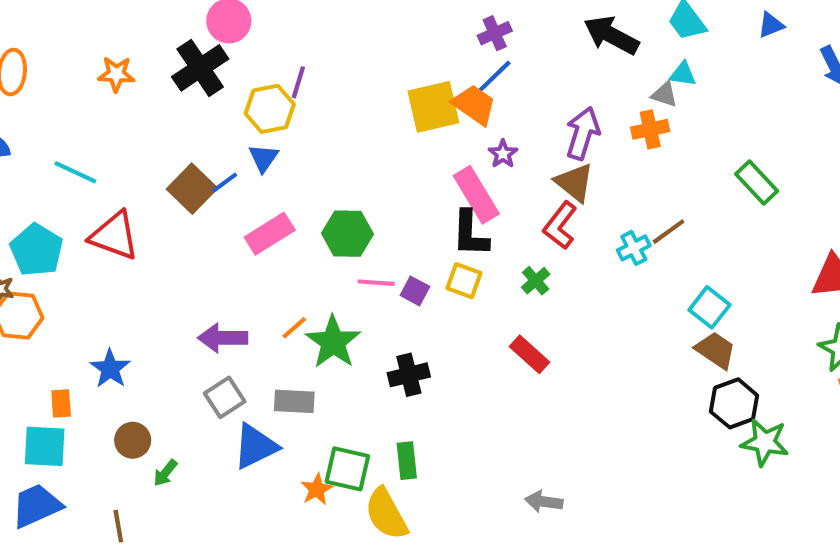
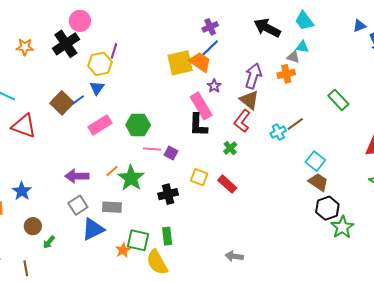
blue triangle: (771, 25) -> (359, 26), moved
yellow square: (464, 281) -> (199, 177), moved
green star: (765, 442) -> (342, 227), turned 30

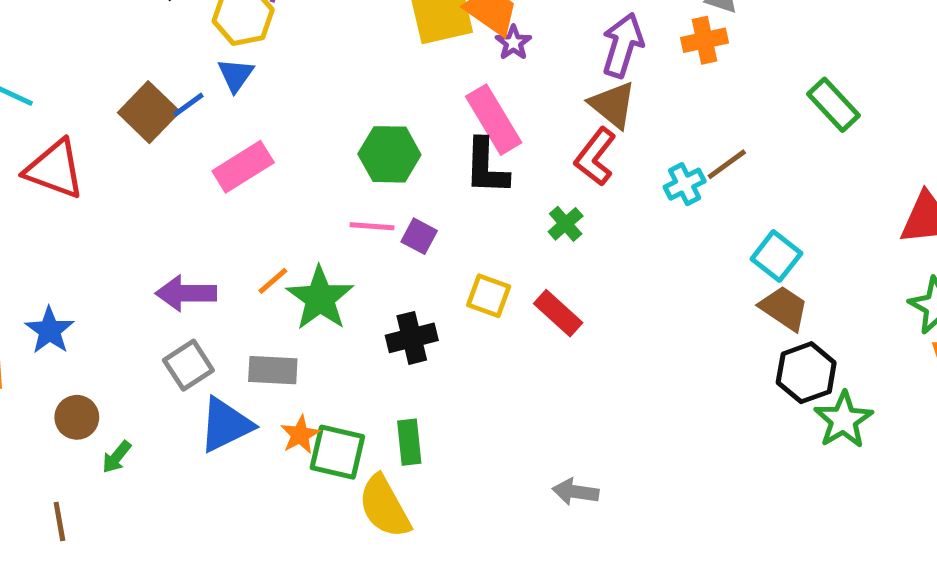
purple star: (214, 86) -> (513, 43), moved
green hexagon: (138, 125) -> (389, 154), moved
orange star: (123, 250) -> (300, 435), moved

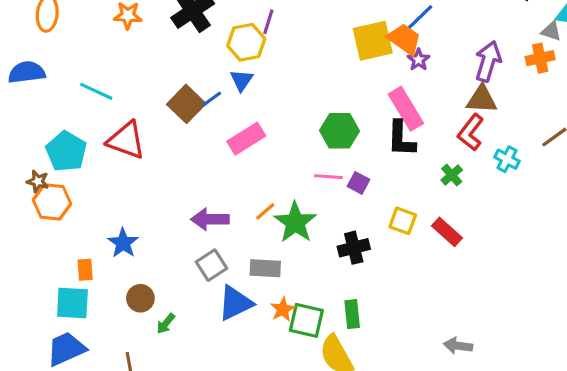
brown triangle: (613, 105) -> (482, 99), turned -36
cyan cross: (685, 184) -> (507, 159), moved, turned -35

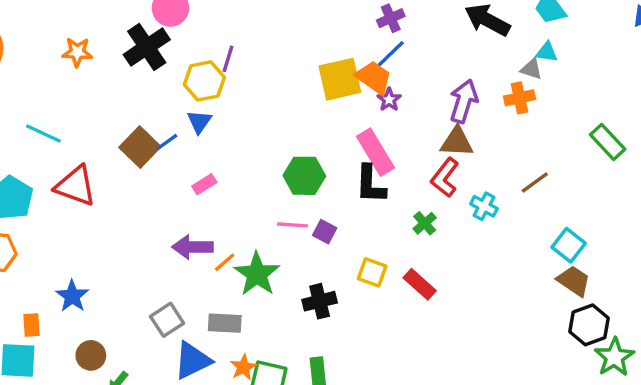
pink rectangle: (246, 139) -> (204, 184), size x0.6
purple arrow: (210, 219) -> (192, 247), moved

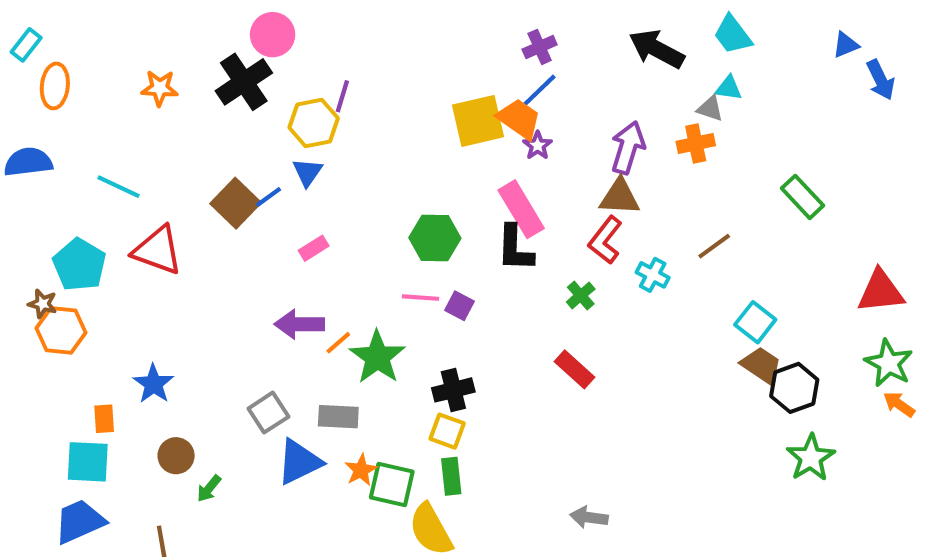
yellow square: (372, 272) -> (447, 431), moved
black hexagon: (589, 325) -> (794, 388), moved

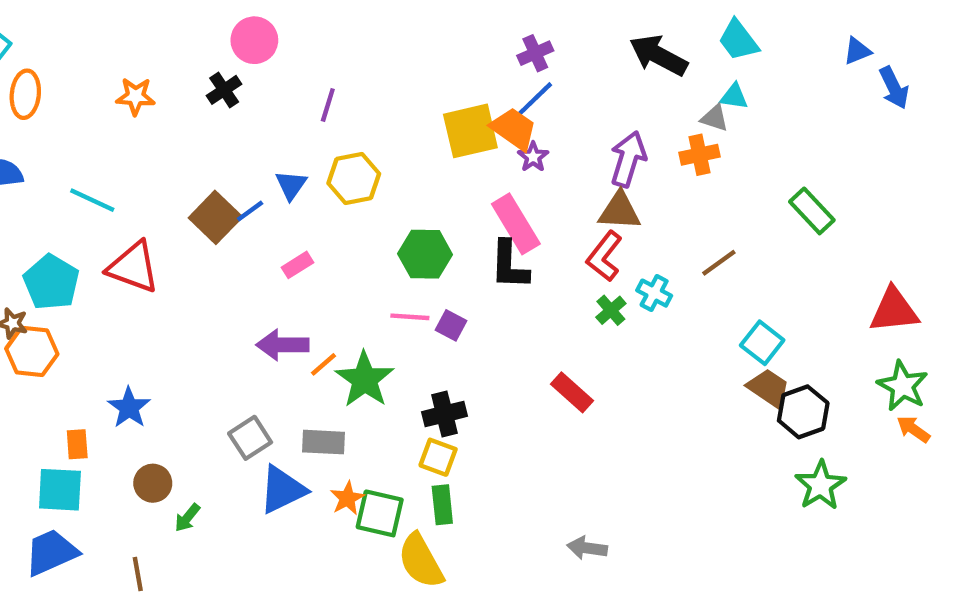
black cross: (244, 82) -> (224, 90), size x0.6
yellow hexagon: (314, 123) -> (354, 178), moved
green cross: (581, 295) -> (611, 310), moved

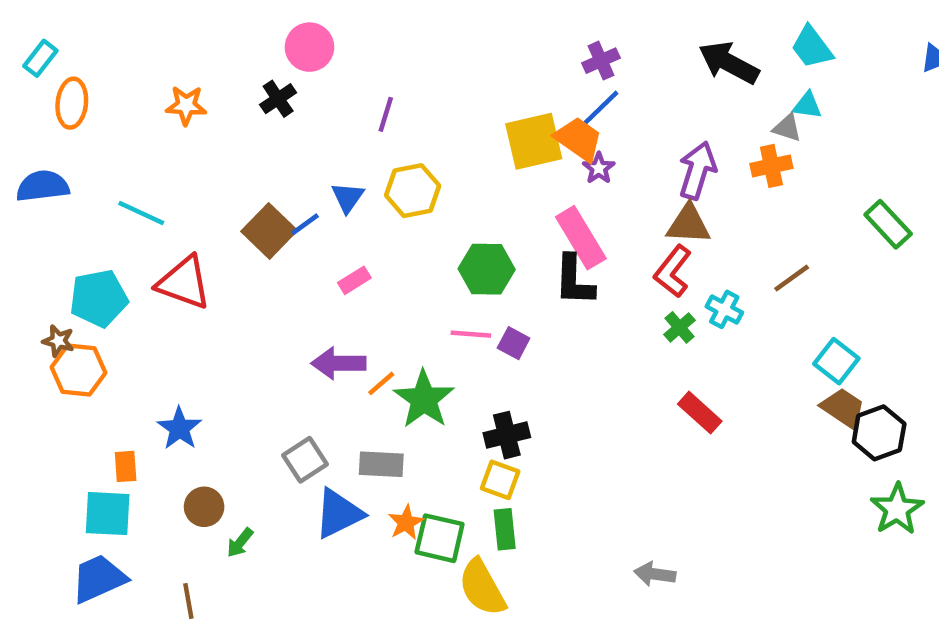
cyan pentagon: (51, 282) -> (99, 298), turned 30
red rectangle: (572, 392) -> (700, 413), moved

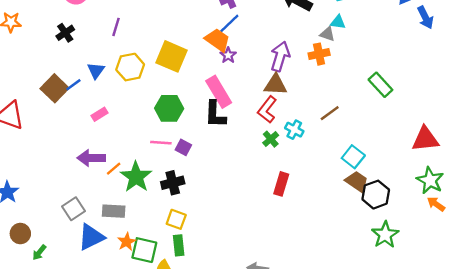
black cross: (278, 99) -> (65, 33), moved
yellow square: (534, 141) -> (171, 56), moved, turned 36
red rectangle: (700, 413) -> (281, 184), turned 65
black cross: (507, 435) -> (173, 183), moved

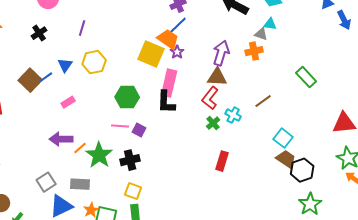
yellow square: (171, 56) -> (151, 54), moved
pink rectangle: (219, 92) -> (169, 83), turned 44

